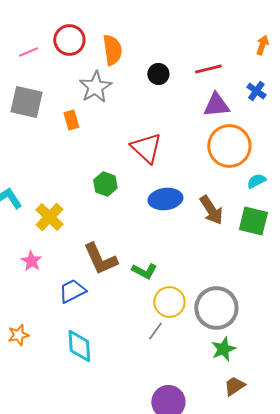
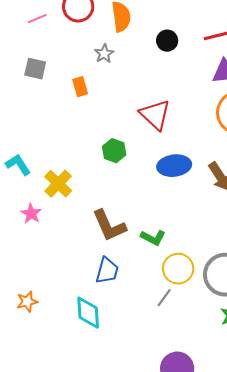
gray star: (95, 87) -> (104, 54), size x0.6
gray square: (26, 102) -> (35, 69), size x0.7
pink star: (31, 261) -> (31, 214), moved
blue trapezoid: (72, 291) -> (107, 271), moved, turned 132

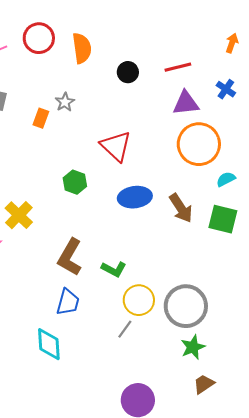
gray star: (104, 54) -> (65, 102), moved
orange rectangle: (80, 87) -> (41, 118), turned 36
brown L-shape: (109, 226) -> (70, 257), turned 54

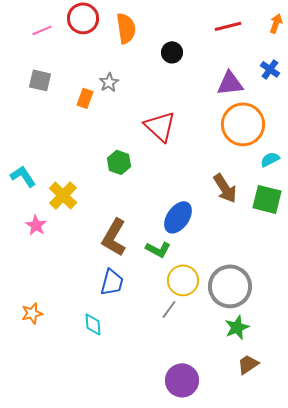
red line: (178, 67) -> (228, 26), moved
blue ellipse: (135, 197) -> (178, 217), moved, turned -48
cyan diamond: (49, 344) -> (93, 324), size x0.7

